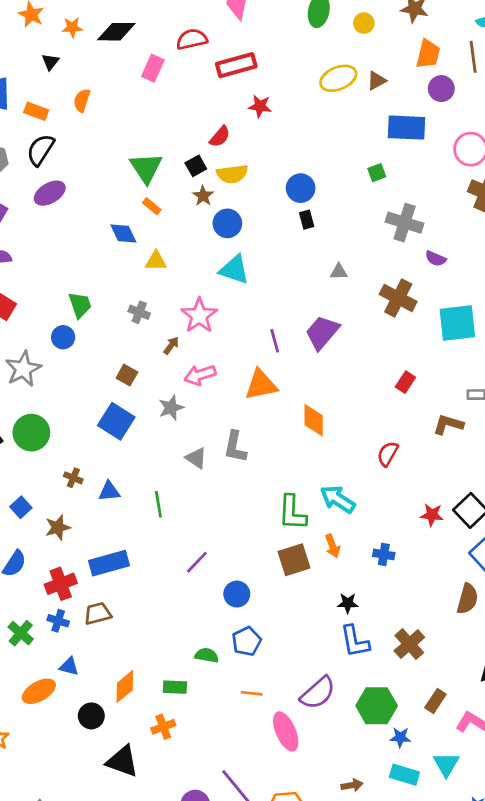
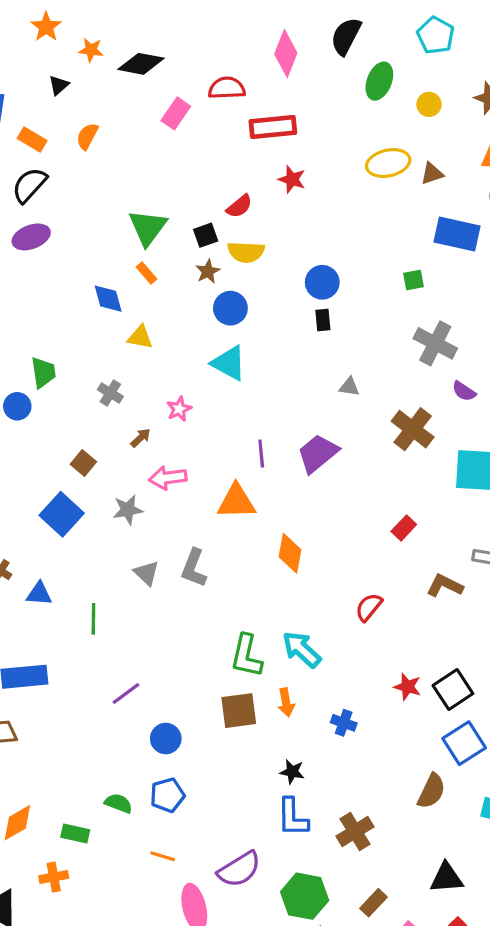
pink star: (199, 316) -> (179, 409), size x0.6

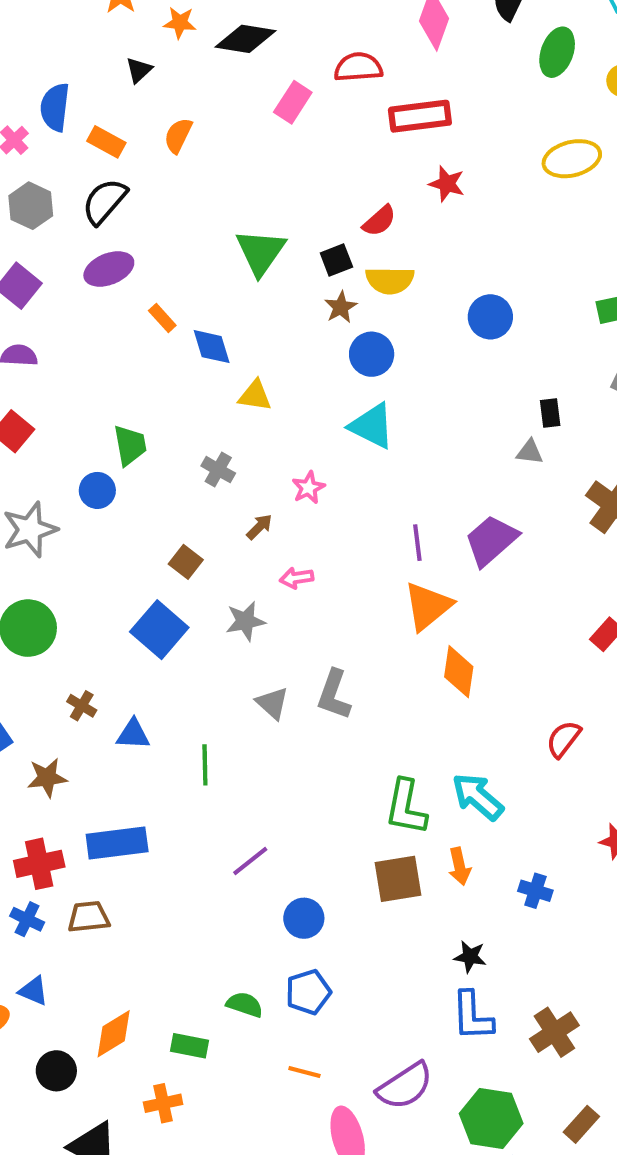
orange rectangle: (146, 273) -> (162, 318), moved
black rectangle: (323, 320) -> (550, 413), moved
pink arrow: (168, 478) -> (297, 578), size x0.7
orange triangle: (236, 502) -> (428, 606), moved, turned -36

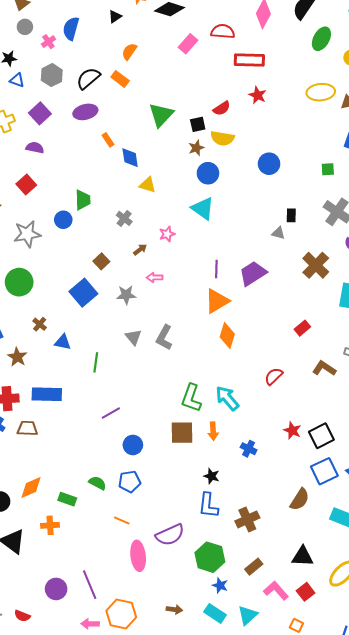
orange rectangle: (106, 142) -> (120, 79), moved
brown star: (47, 778) -> (17, 357), turned 30

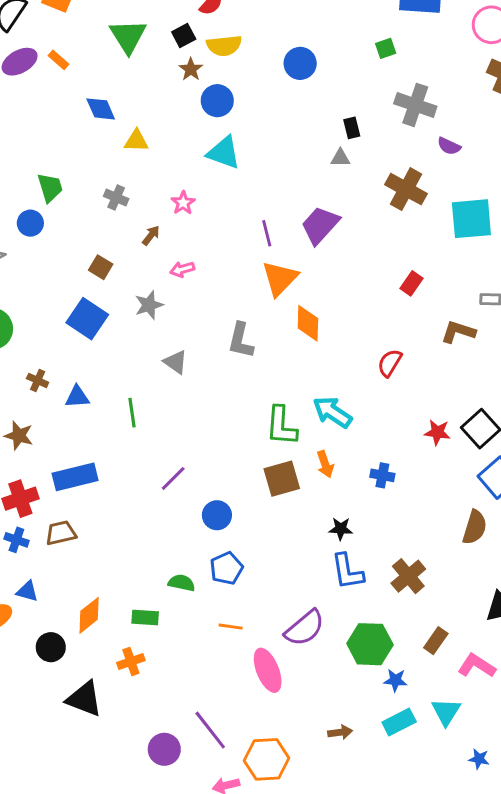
orange rectangle: (108, 140) -> (59, 60), moved
gray L-shape: (164, 337) -> (241, 340), moved
cyan rectangle: (215, 613) -> (399, 722), turned -45

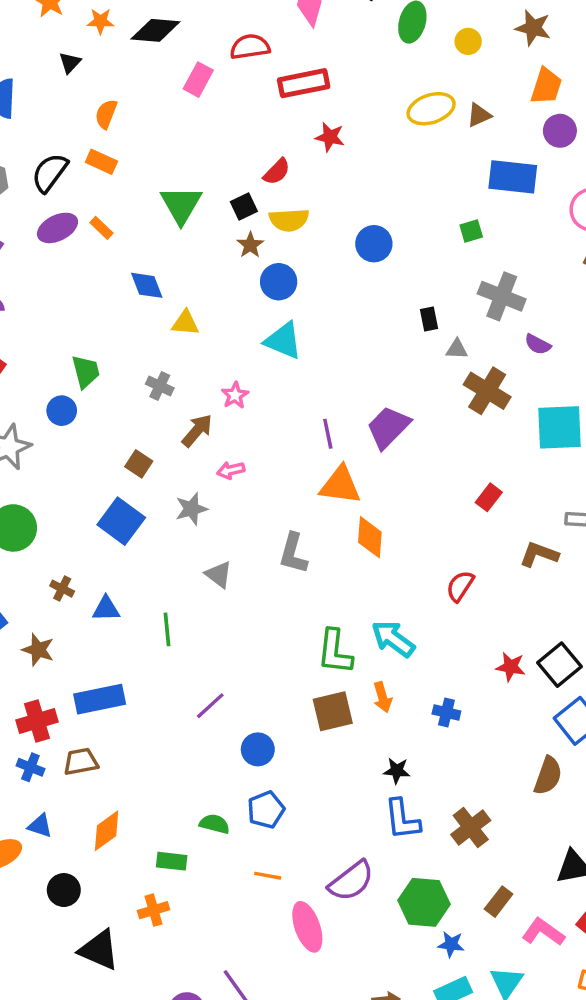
gray triangle: (340, 158) -> (457, 349), moved
brown arrow: (151, 235) -> (197, 430), size x1.5
orange triangle: (280, 278) -> (340, 485), turned 51
orange diamond: (89, 615) -> (107, 831), moved

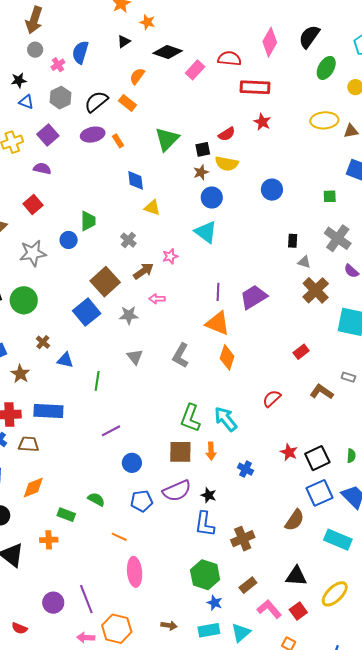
black diamond: (155, 30) -> (168, 52), moved
brown square: (139, 464) -> (105, 282), size x1.8
blue pentagon: (266, 810) -> (142, 501), moved
purple semicircle: (351, 881) -> (177, 491), moved

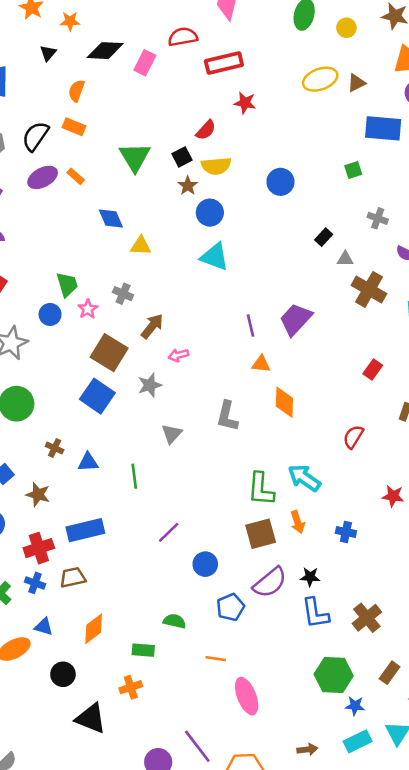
gray cross: (338, 238) -> (378, 218), size x0.6
black rectangle: (293, 241) -> (324, 237), turned 56
pink star: (170, 256) -> (88, 309), moved
orange triangle: (218, 323) -> (261, 364), size x0.6
gray triangle: (135, 357) -> (172, 434), turned 36

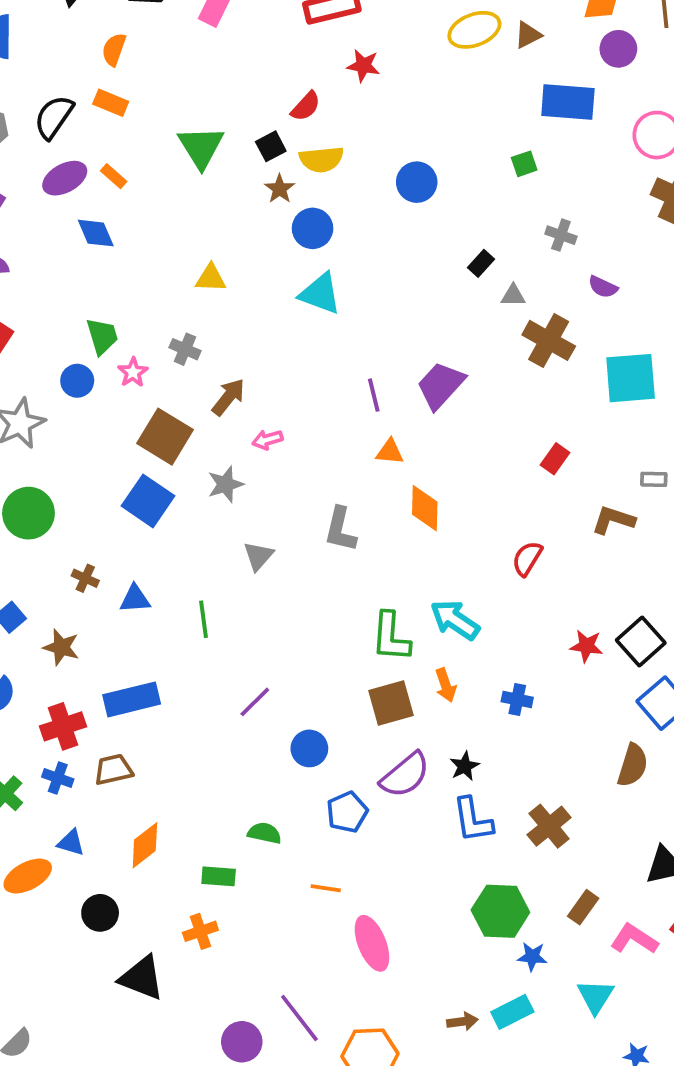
blue diamond: (111, 218) -> (96, 233), moved
black star: (310, 577) -> (465, 766), turned -30
cyan rectangle: (358, 741) -> (512, 1012), moved

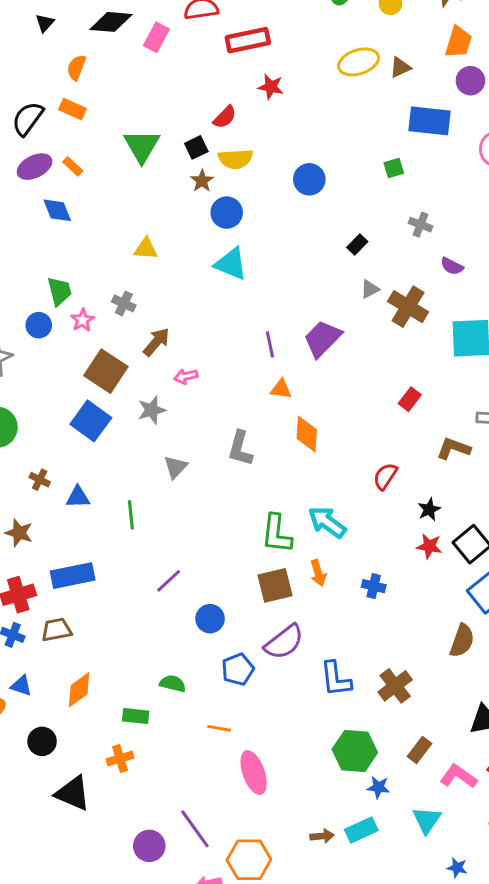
gray triangle: (513, 296) -> (370, 289), moved, turned -30
black star: (465, 766) -> (429, 509), moved

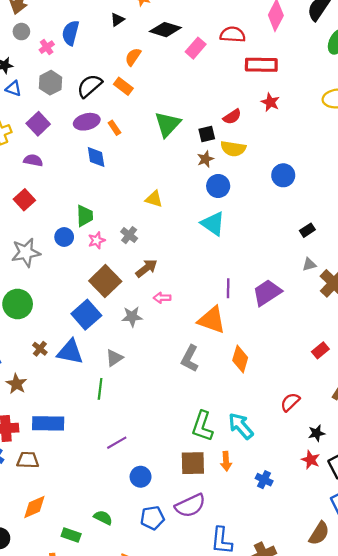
orange triangle: (281, 389) -> (212, 320), moved, size x1.8
gray triangle: (175, 467) -> (114, 358), moved
blue triangle: (78, 497) -> (70, 352), moved, size x1.5

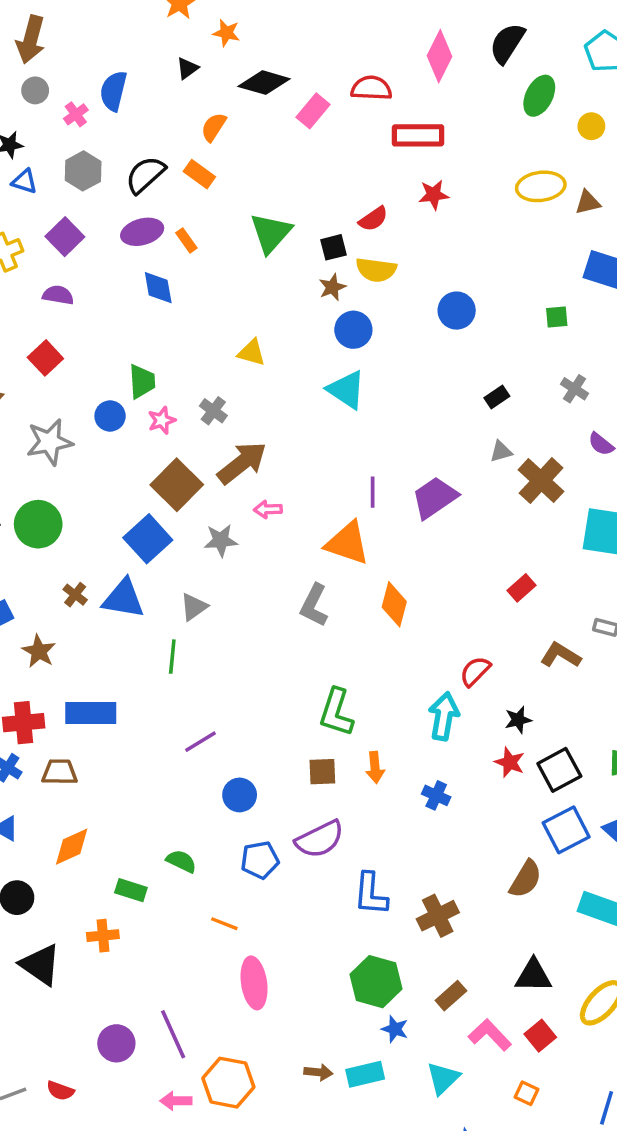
red star: (270, 102) -> (434, 195), turned -30
brown arrow: (146, 268) -> (242, 463), size x1.4
cyan arrow: (241, 426) -> (444, 716), moved, turned 52
brown square: (193, 463) -> (322, 772), size x0.7

